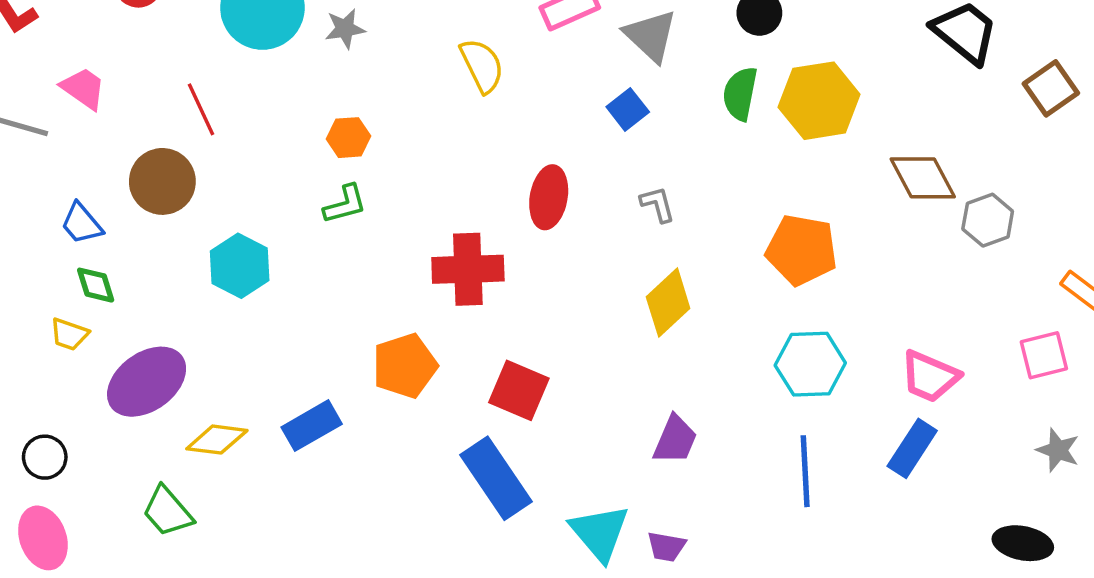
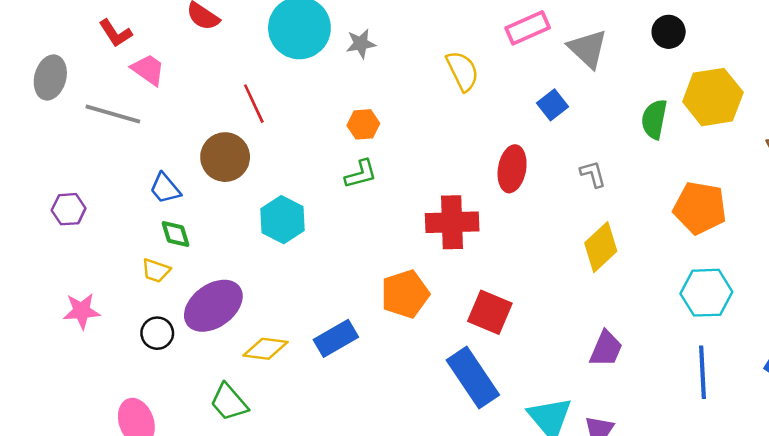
pink trapezoid: (83, 88) -> (148, 70), moved
green semicircle: (740, 94) -> (654, 119), moved
blue square: (628, 109) -> (552, 105), moved
black circle: (45, 457) -> (157, 333), moved

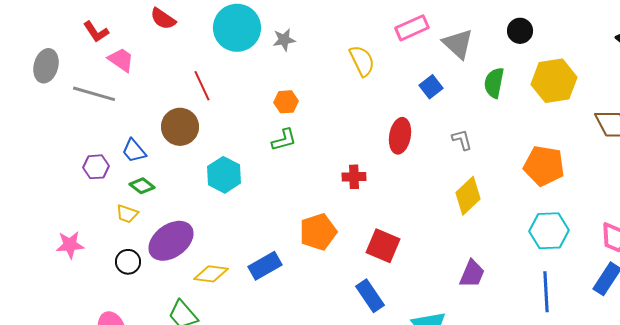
green semicircle: (654, 119) -> (494, 83), moved
purple hexagon: (69, 209) -> (96, 167), moved
red cross: (452, 222) -> (354, 177), size x0.6
green diamond: (176, 234) -> (142, 186), turned -35
blue rectangle: (473, 377) -> (370, 296), size x0.7

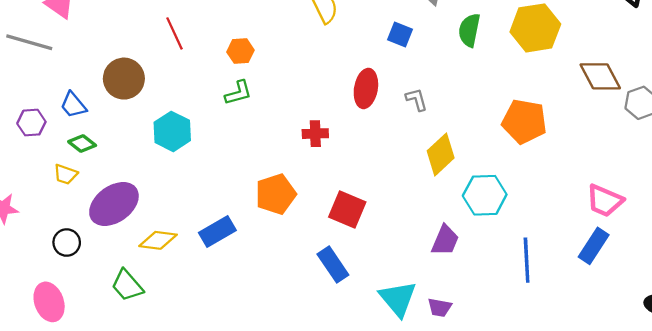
red line: (202, 86) -> (174, 33), moved
blue square: (431, 87) -> (400, 35), turned -30
gray L-shape: (462, 140) -> (417, 99), moved
cyan hexagon: (549, 231) -> (485, 195), moved
black circle: (128, 262) -> (67, 243), moved

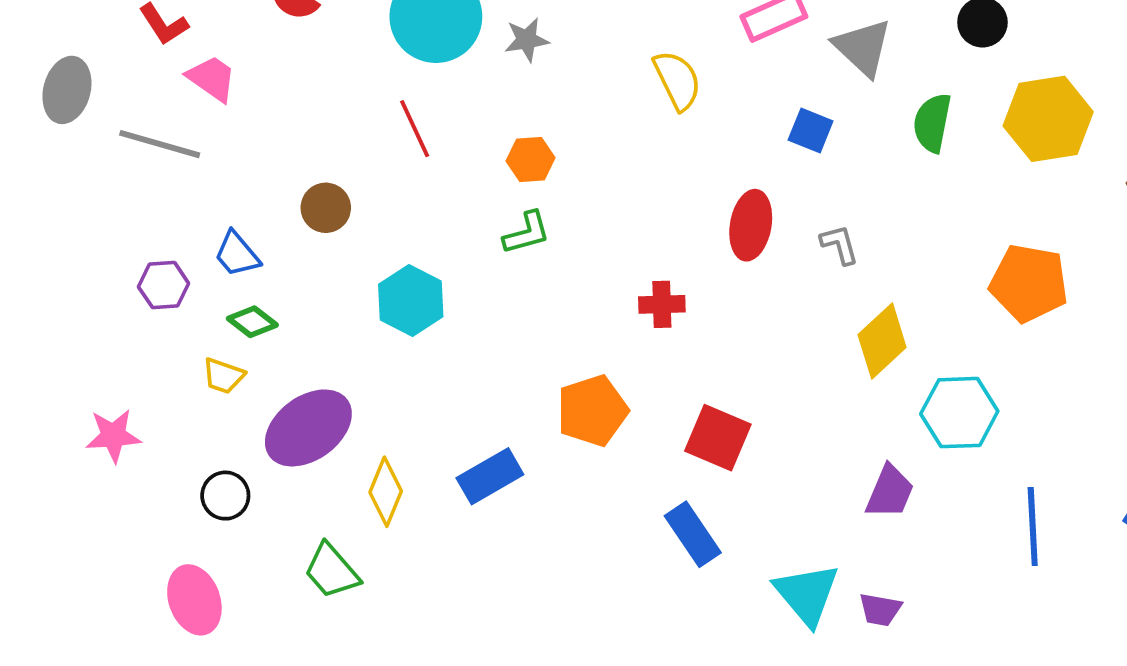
brown circle: (124, 79) -> (326, 208), size x0.7
yellow diamond: (158, 240) -> (386, 492), turned -75

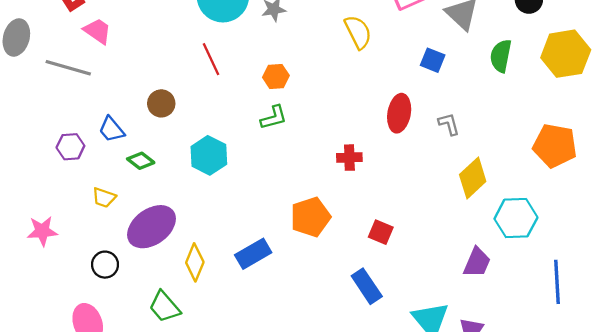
green diamond: (252, 322) -> (141, 161), moved
red square: (718, 438) -> (381, 232), size x0.7

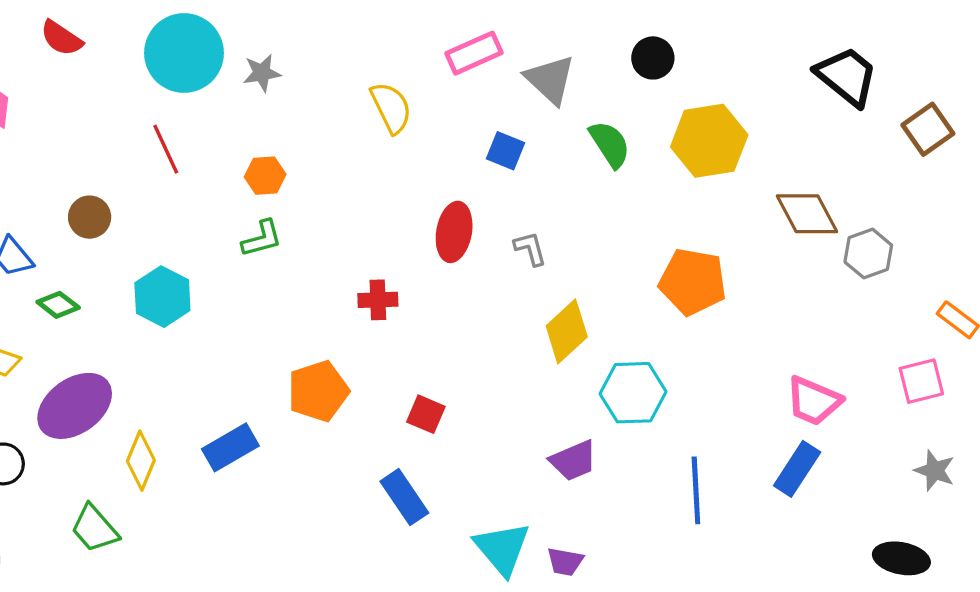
green semicircle: (501, 56) -> (610, 144), turned 136
purple trapezoid: (477, 262) -> (573, 461), turned 44

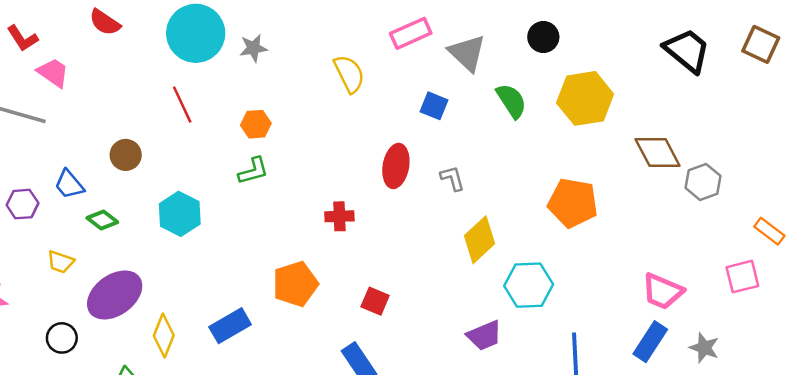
brown square: (928, 129) -> (761, 44), moved, turned -30
gray star: (935, 471) -> (704, 348), moved

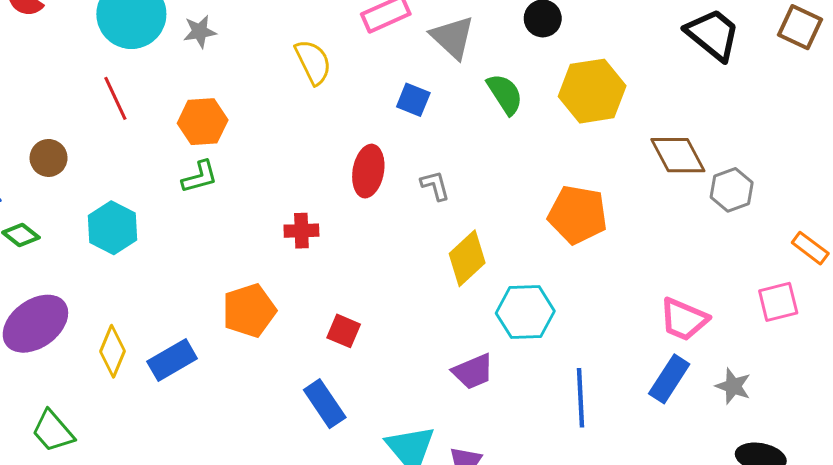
orange hexagon: (256, 124) -> (203, 122), size x1.4
yellow diamond: (164, 335) -> (112, 351), moved

